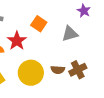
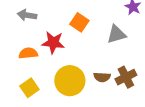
red star: (17, 41) -> (53, 43), turned -30

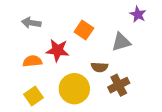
brown semicircle: (102, 77) -> (100, 67), moved
brown cross: (126, 77) -> (119, 85), moved

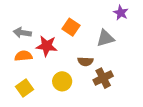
gray arrow: (31, 23) -> (22, 33), moved
yellow circle: (74, 89) -> (62, 81), size x0.7

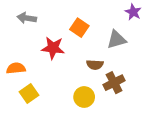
gray arrow: (22, 33) -> (27, 18), moved
orange semicircle: (23, 56) -> (16, 68), moved
yellow circle: (62, 81) -> (84, 97), moved

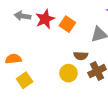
red star: (53, 48) -> (45, 19), moved, turned -30
yellow circle: (84, 97) -> (68, 73), moved

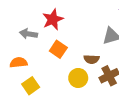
gray arrow: (23, 16) -> (28, 34), moved
orange square: (67, 24) -> (58, 49), moved

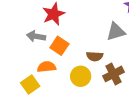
gray arrow: (28, 34) -> (36, 36), moved
orange semicircle: (19, 63) -> (47, 67), moved

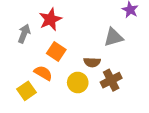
gray arrow: (36, 36) -> (24, 34), moved, turned 102
orange semicircle: (47, 67) -> (43, 73), turned 36

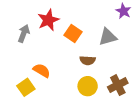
orange square: (56, 52) -> (73, 33), moved
brown cross: (111, 80) -> (118, 85), moved
yellow circle: (78, 82) -> (88, 86), moved

